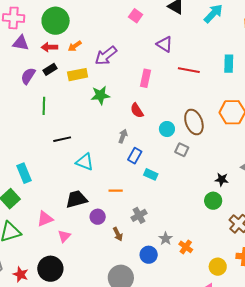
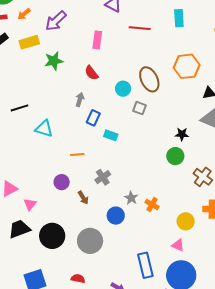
black trapezoid: (76, 199) -> (19, 229), moved
black circle: (50, 269) -> (52, 236), moved

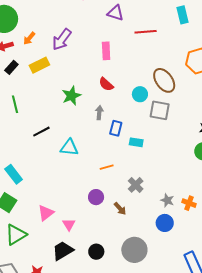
green star: (54, 61) -> (71, 96), moved
gray square: (140, 108) -> (160, 110), size x1.5
blue circle: (116, 216) -> (165, 223), moved
black circle: (52, 236) -> (96, 252), size x0.6

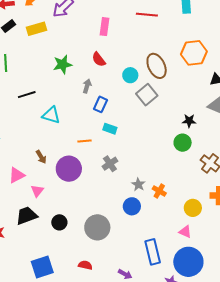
gray square: (160, 110) -> (147, 95), turned 30
cyan rectangle: (136, 142) -> (110, 129), moved
purple circle: (96, 197) -> (69, 169), size x1.6
brown arrow: (120, 209) -> (41, 157), moved

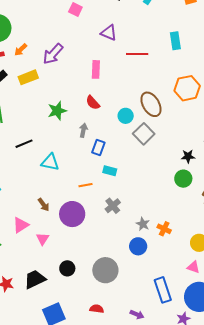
black trapezoid: (27, 216) -> (35, 279), moved

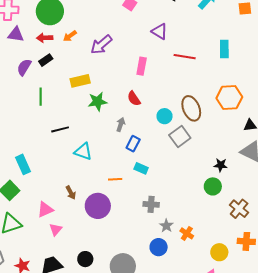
yellow rectangle: (28, 77) -> (80, 81), moved
gray cross: (113, 206) -> (151, 204), moved, turned 35
pink triangle: (43, 239) -> (56, 229), moved

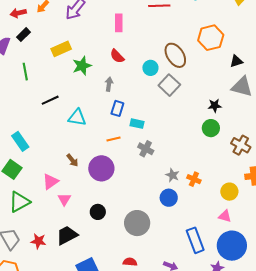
blue rectangle: (133, 144) -> (117, 108), moved
gray cross: (151, 204) -> (146, 149), moved, turned 35
black circle: (85, 259) -> (98, 212), moved

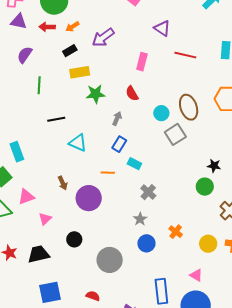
black rectangle: (23, 35) -> (70, 51), moved
gray cross: (146, 149) -> (148, 192), moved
gray star: (172, 175) -> (140, 219), moved
pink triangle: (50, 182) -> (26, 197), moved
yellow circle: (229, 192) -> (208, 244), moved

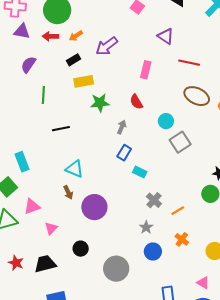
brown ellipse: (189, 107) -> (197, 96), moved, turned -45
cyan triangle: (78, 143) -> (74, 169), moved
orange line: (108, 173) -> (178, 211), moved, turned -32

